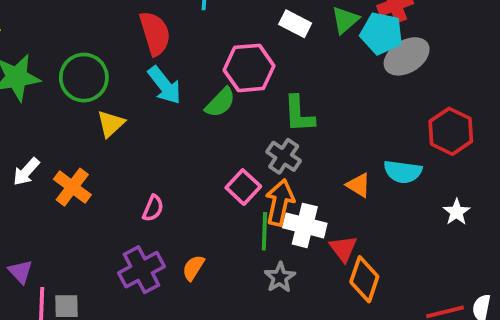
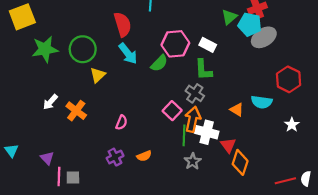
white rectangle: (295, 24) -> (208, 45), moved
orange semicircle: (193, 268) -> (144, 156), turned -144
purple cross: (141, 270) -> (115, 157), size x0.7

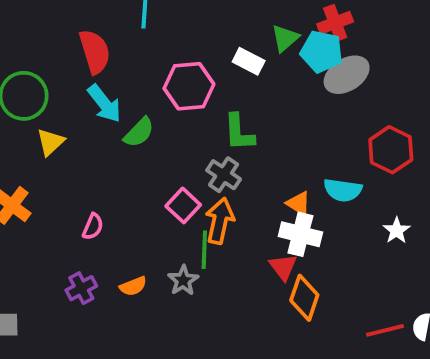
white rectangle: (208, 45) -> (249, 61), moved
green semicircle: (159, 63) -> (139, 132), moved
white cross: (207, 132) -> (300, 234), moved
gray star: (193, 161) -> (183, 280), moved

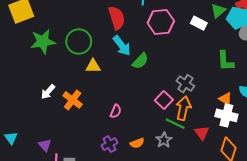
pink hexagon: (189, 86) -> (161, 22), moved
green L-shape: (239, 132) -> (225, 61), moved
yellow triangle: (51, 142) -> (93, 66), turned 42
green line: (204, 250) -> (175, 124), turned -66
red triangle: (283, 267) -> (202, 133), moved

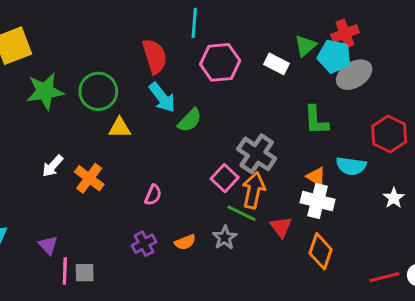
gray cross: (185, 84) -> (257, 154), size x1.4

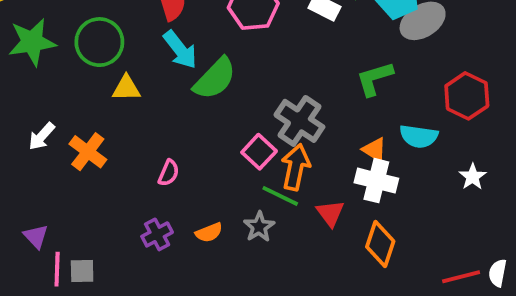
green semicircle: (190, 120) -> (215, 79), size x1.4
green L-shape: (316, 120) -> (374, 79), turned 76

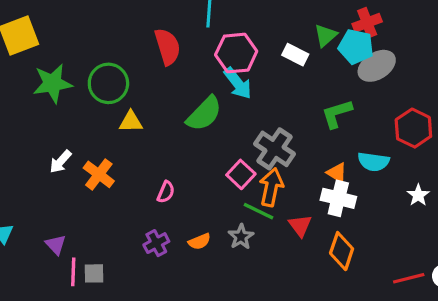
cyan arrow: (180, 50) -> (238, 83), moved

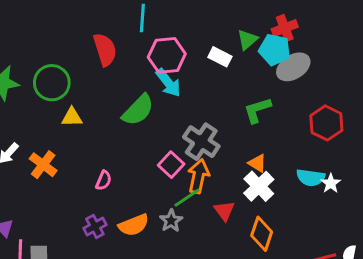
cyan semicircle: (374, 162) -> (311, 178), moved
white cross: (338, 198) -> (259, 186), turned 32
green line: (259, 211) -> (187, 198), turned -60
orange semicircle: (199, 241) -> (134, 225), size x1.5

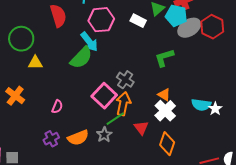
cyan arrow: (168, 83) -> (89, 42), moved
red hexagon: (326, 123) -> (212, 27), moved
gray cross: (201, 142) -> (125, 80), size x0.7
pink square: (171, 165) -> (104, 96), size x1.4

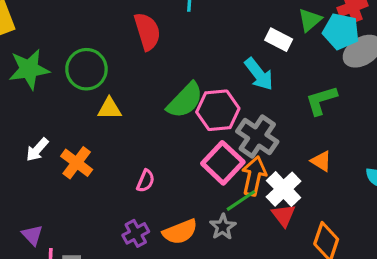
pink hexagon: (101, 20) -> (218, 110), moved
cyan arrow: (89, 42) -> (259, 74), moved
gray cross: (125, 80) -> (257, 137), size x1.4
white cross: (165, 111) -> (284, 189), moved

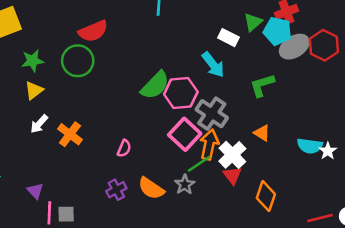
red semicircle: (147, 31) -> (93, 31), moved, turned 84
green star: (29, 69) -> (33, 61), size x0.7
yellow triangle: (109, 109) -> (34, 90), moved, turned -36
orange semicircle: (180, 232) -> (151, 188), turned 56

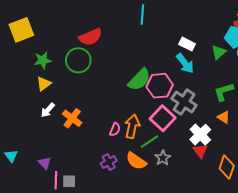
green triangle: (253, 22) -> (219, 52), moved
white rectangle: (229, 38) -> (187, 44), moved
green L-shape: (262, 85) -> (224, 92), moved
orange arrow: (209, 145) -> (132, 126), moved
green line: (199, 164) -> (149, 142), moved

